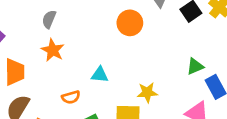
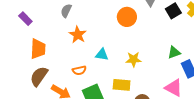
orange star: (53, 50) -> (78, 35), moved
yellow star: (147, 92) -> (134, 59), moved

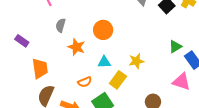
orange circle: (127, 17) -> (103, 30), moved
yellow rectangle: (122, 85) -> (118, 80), moved, turned -48

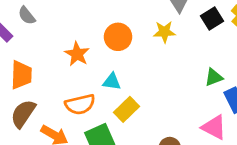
gray semicircle: (61, 25) -> (27, 16), moved, turned -64
yellow star: (136, 61) -> (164, 32), moved
orange semicircle: (85, 82) -> (80, 104), size x1.5

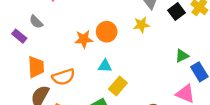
orange star: (77, 54) -> (84, 39), moved, turned -30
orange semicircle: (80, 104) -> (64, 77), moved

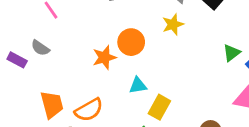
purple rectangle: (19, 36) -> (17, 60), moved

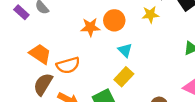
cyan triangle: (138, 86) -> (125, 50), moved, turned 40
orange trapezoid: (52, 105) -> (40, 54), turned -55

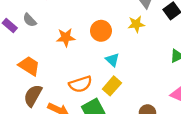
orange star: (90, 27) -> (66, 37), moved
orange semicircle: (68, 65) -> (80, 84), moved

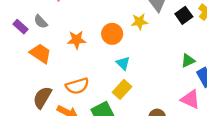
yellow star: (136, 24) -> (139, 22), moved
orange trapezoid: (29, 66) -> (40, 53), moved
orange semicircle: (80, 84) -> (77, 86), moved

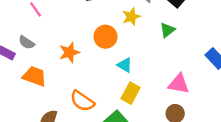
green triangle: (188, 61) -> (167, 30), moved
orange semicircle: (77, 86) -> (82, 101), turned 65
pink triangle: (190, 99) -> (179, 84), moved

